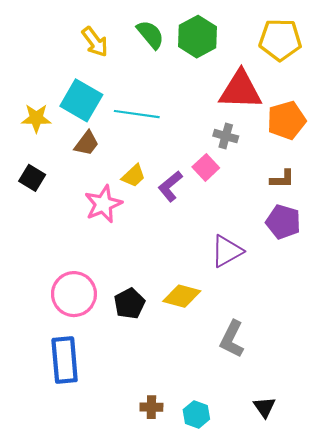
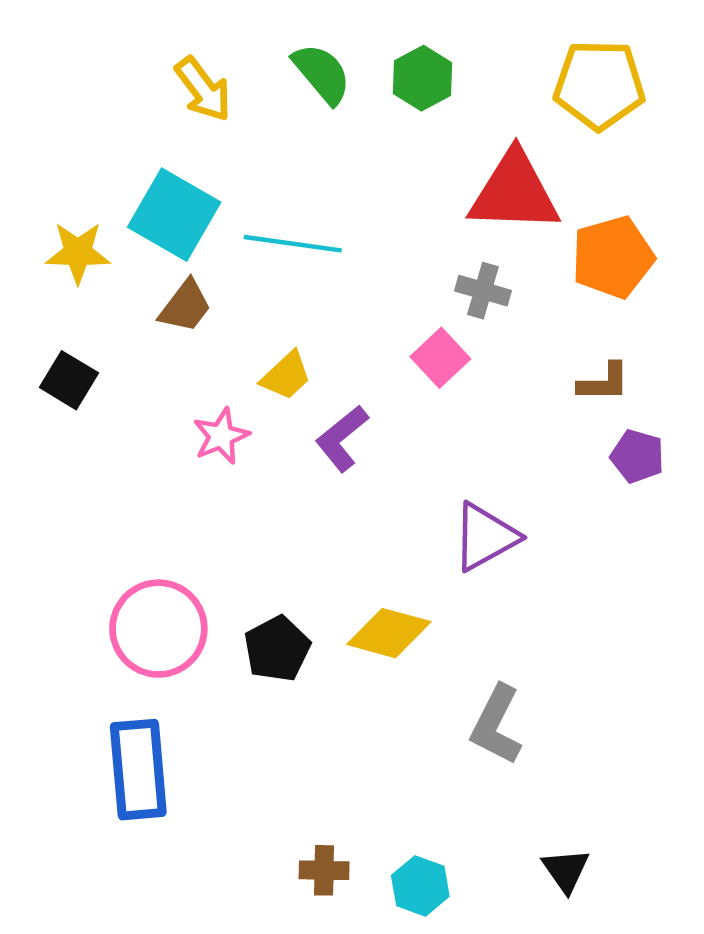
green hexagon: (197, 37) -> (422, 78), size x0.7
purple L-shape: (170, 186) -> (342, 438), moved
pink star: (103, 204) -> (221, 436), size x0.7
purple pentagon: (283, 222) -> (637, 456), moved, size x0.7

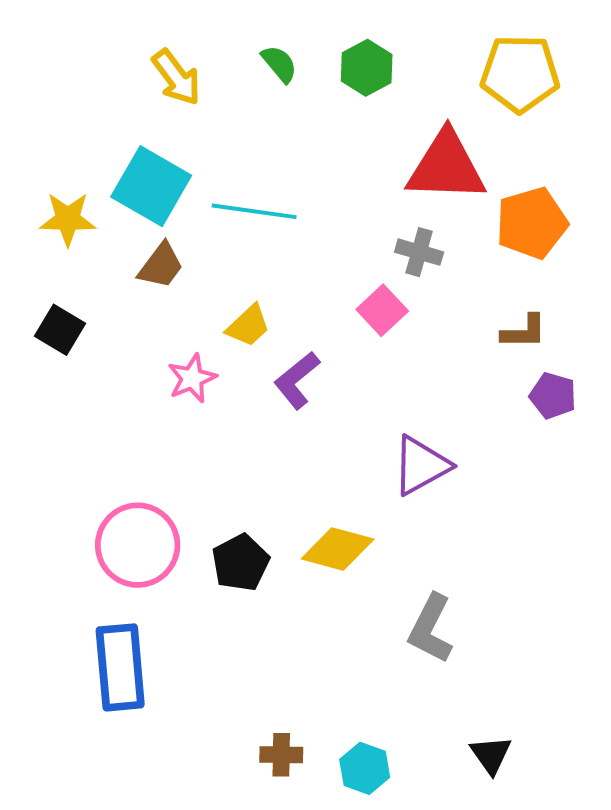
green semicircle: (322, 74) -> (279, 64), size x0.7

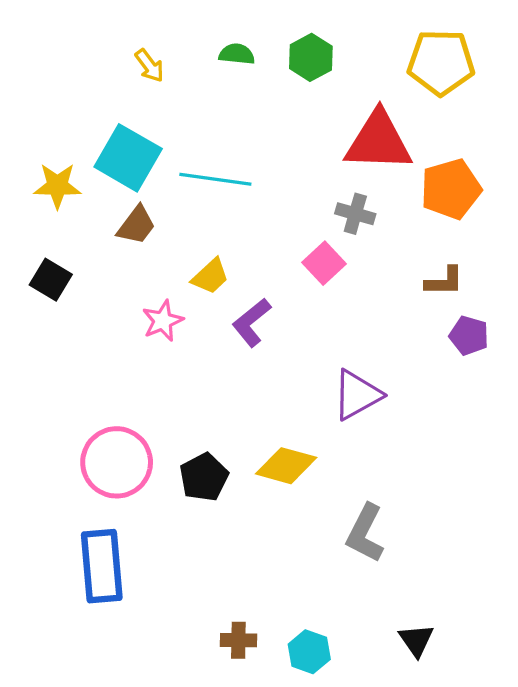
green semicircle: (279, 64) -> (237, 54), turned -44
yellow arrow: (176, 77) -> (150, 66), size x0.7

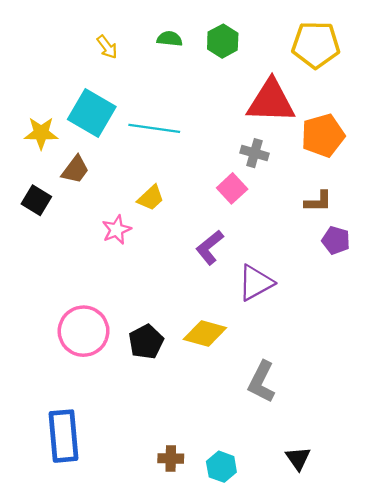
brown trapezoid: (136, 225) -> (75, 170), moved
purple L-shape: (252, 322) -> (210, 247), moved
blue rectangle: (102, 566) -> (63, 436), moved

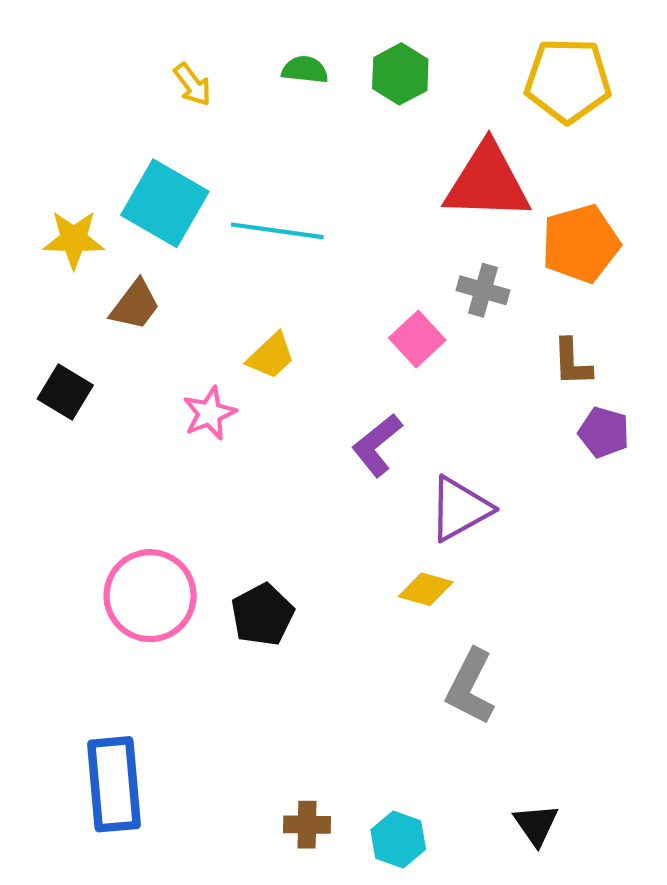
gray cross: (254, 153) -> (483, 290), moved
black square: (36, 200) -> (65, 392), moved
brown L-shape: (318, 201) -> (572, 362), turned 88
yellow diamond: (205, 333) -> (426, 589), moved, size x0.7

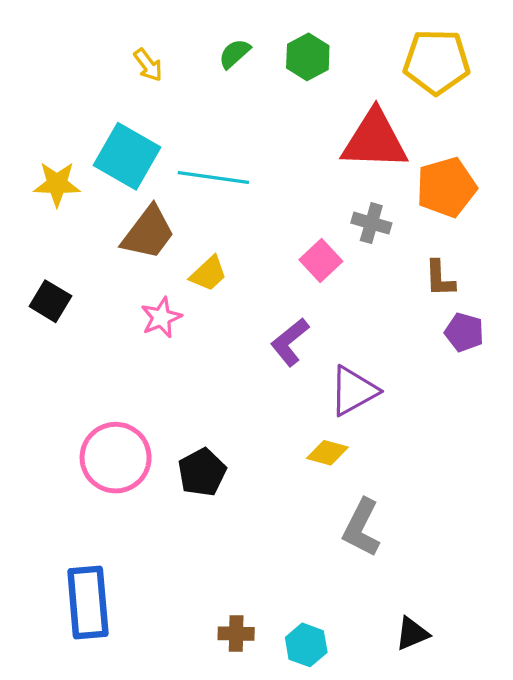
green semicircle: (305, 70) -> (235, 54), turned -48
brown trapezoid: (135, 305) -> (148, 233), moved, size x1.4
black triangle: (536, 825) -> (412, 634), turned 42

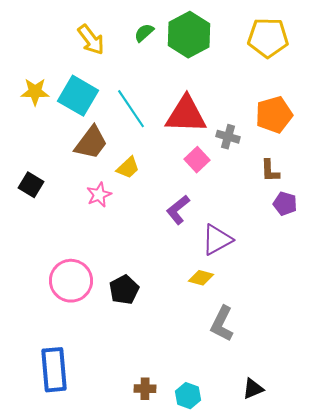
green hexagon: (308, 57) -> (189, 35), size x1.6
yellow arrow: (148, 65) -> (91, 40), size x1.5
red triangle: (375, 140) -> (186, 115), moved
cyan line: (213, 177) -> (131, 109), turned 48
yellow star: (57, 184) -> (35, 92), moved

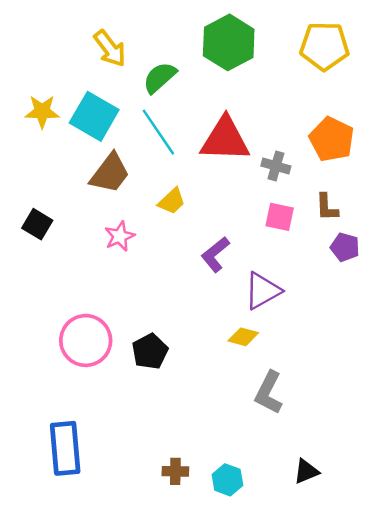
green semicircle: (144, 33) -> (160, 78), moved, size x1.4
orange pentagon: (274, 115) -> (332, 139), turned -30
pink square: (197, 160) -> (280, 217), moved, turned -35
yellow trapezoid: (128, 168) -> (172, 201), moved

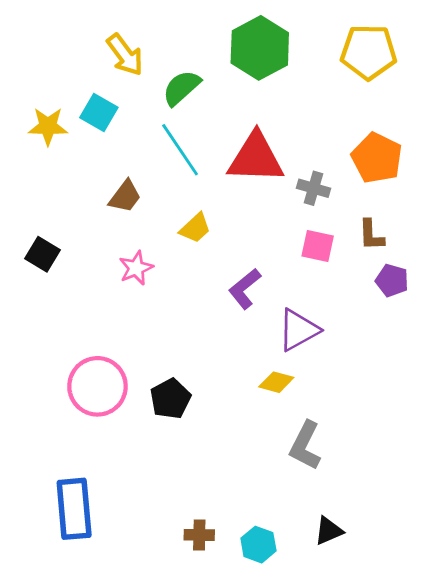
cyan square: (94, 116) -> (99, 113), moved, size x0.7
brown trapezoid: (110, 173) -> (125, 196), size x0.7
black triangle: (306, 471) -> (329, 531), moved

